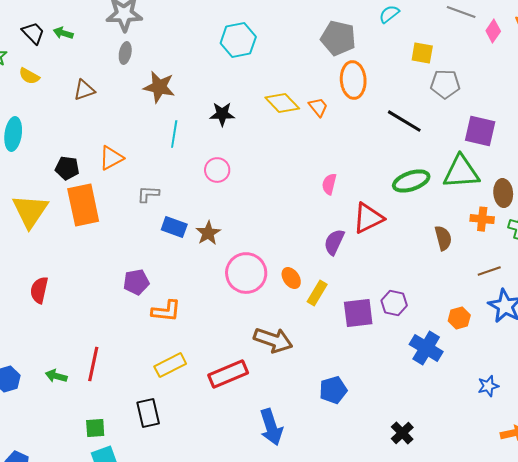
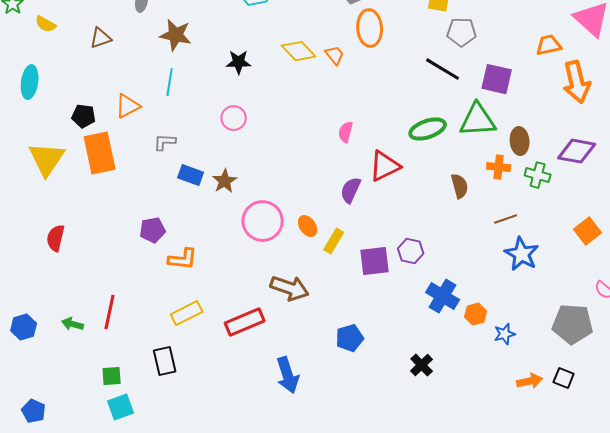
black line: (404, 121) -> (443, 69), moved
cyan line: (174, 134) -> (170, 82), moved
orange hexagon: (459, 318) -> (476, 314), moved
black cross: (402, 433) -> (422, 365), moved

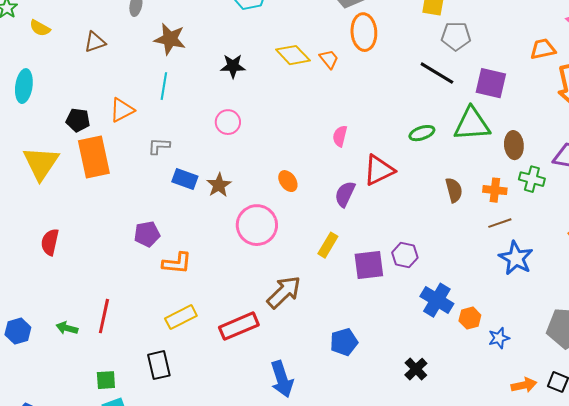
green ellipse: (428, 129) -> (422, 133), size x0.7
orange cross: (499, 167) -> (495, 190), moved
orange ellipse: (308, 226) -> (288, 181), moved
brown arrow: (290, 288) -> (284, 292), turned -63

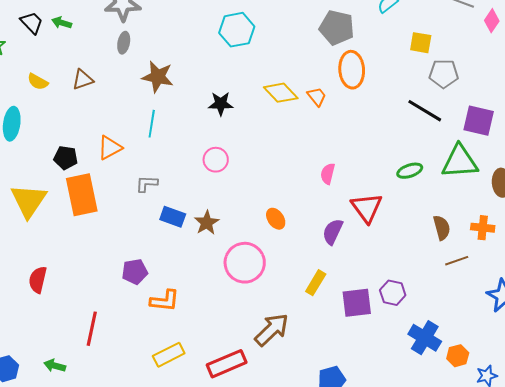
yellow semicircle: (40, 28) -> (38, 82), moved
red triangle: (379, 170) -> (367, 208), turned -40
brown line: (500, 223) -> (457, 261), moved
red line: (104, 316) -> (92, 329), moved

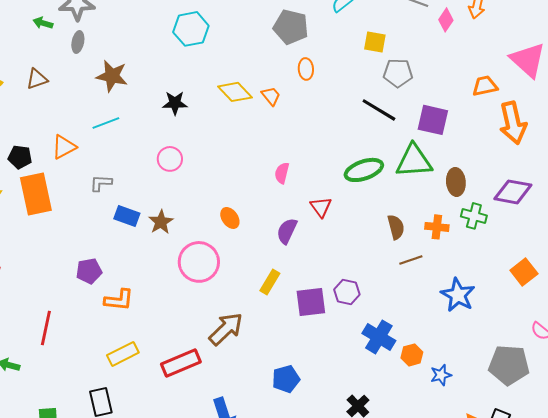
green arrow: (62, 23) -> (43, 23), moved
orange ellipse: (352, 70) -> (306, 69), size x0.6
cyan line: (152, 124) -> (106, 123), turned 60
green ellipse: (410, 171) -> (364, 170), size x1.5
red triangle: (367, 208) -> (321, 207), size x0.7

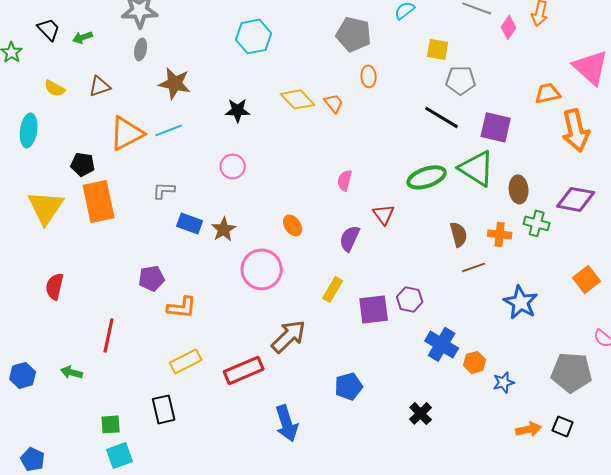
green arrow: (43, 23) -> (83, 37), moved, turned -36
orange triangle: (64, 147) -> (127, 133), moved, size x1.4
green triangle: (414, 161) -> (477, 168), turned 36

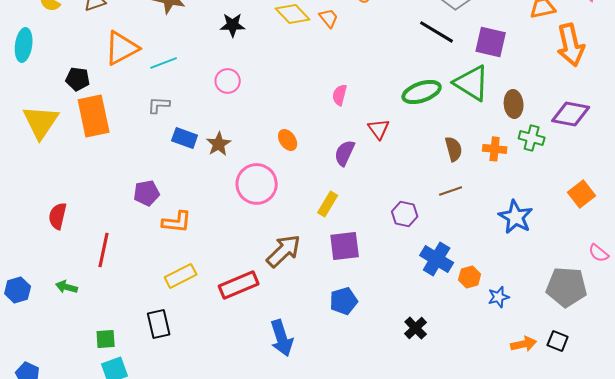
cyan line: (169, 130) -> (164, 63), moved
brown line: (474, 267) -> (451, 191), moved
red semicircle: (55, 286) -> (58, 216), moved
purple square: (374, 309) -> (345, 246), moved

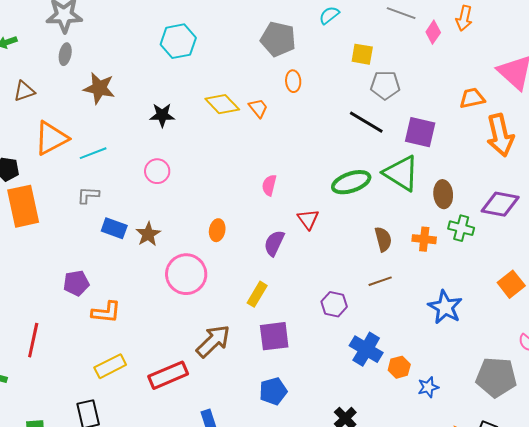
orange ellipse: (288, 140) -> (217, 230), turned 45

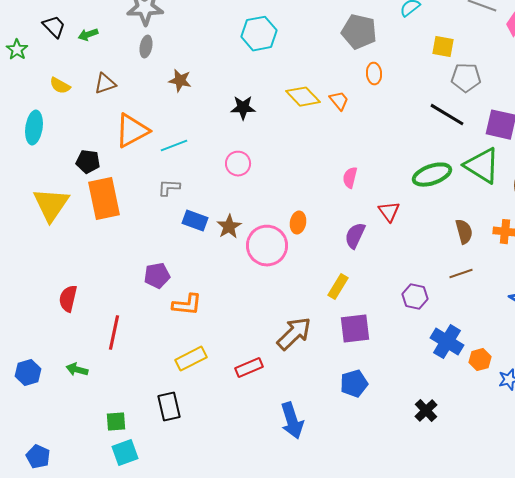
brown star: (99, 88) -> (180, 81), size x0.7
pink circle: (186, 274) -> (267, 246), moved
red rectangle: (168, 375) -> (249, 368), size x0.7

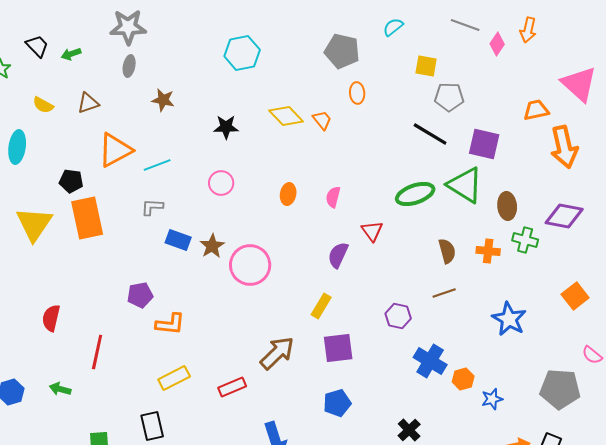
orange ellipse: (298, 223) -> (288, 194), moved

